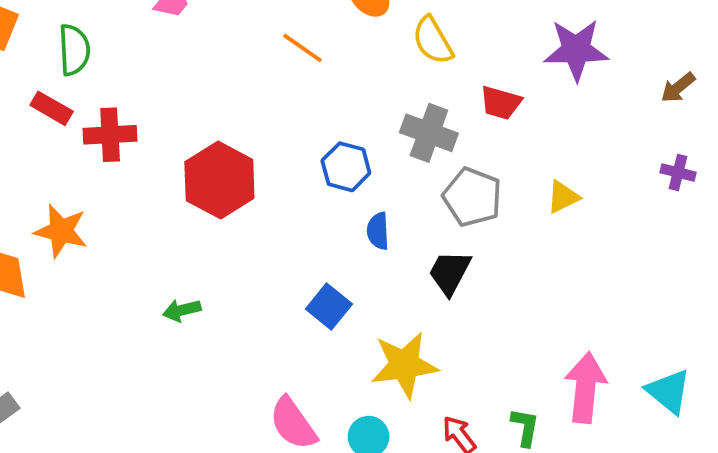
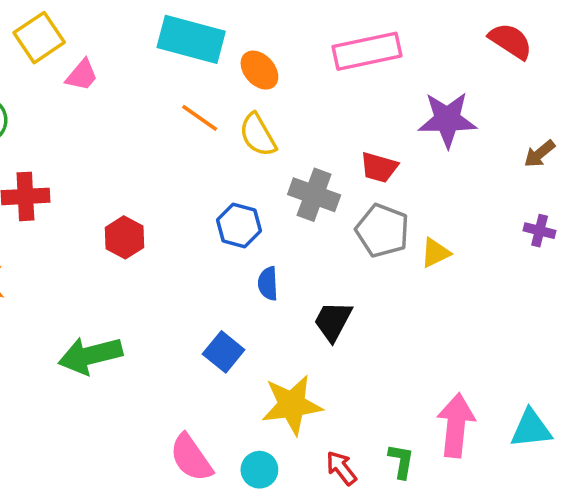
yellow semicircle: (433, 40) -> (258, 135), moved
red hexagon: (219, 180) -> (125, 237), size x0.6
gray pentagon: (472, 197) -> (382, 231), moved
green arrow: (182, 310) -> (90, 355), size x1.8
cyan triangle: (669, 391) -> (531, 429), turned -45

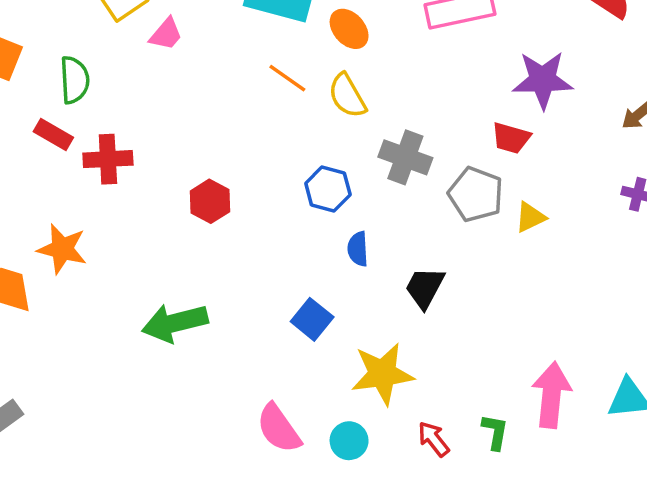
red trapezoid: (379, 167) -> (511, 138), moved

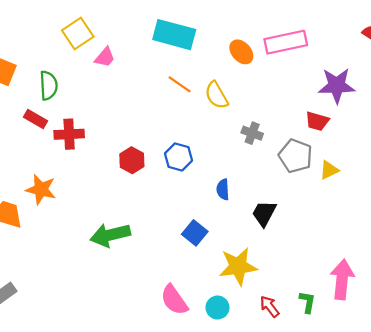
orange ellipse: (349, 29) -> (241, 52), moved
gray cross: (405, 157) -> (252, 133), size x0.7
blue hexagon: (328, 189) -> (179, 157), moved

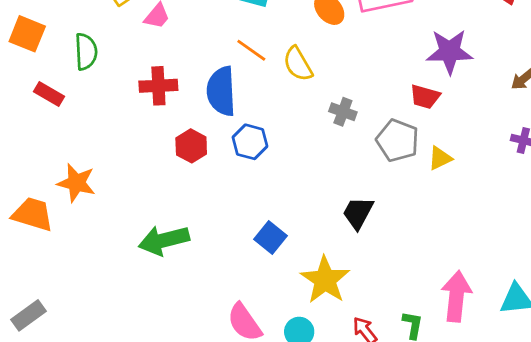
red rectangle: (36, 119) -> (49, 94), moved
red cross: (69, 134) -> (158, 86), moved
blue semicircle: (223, 189) -> (221, 91), moved, size x1.8
yellow star: (238, 266) -> (325, 280), turned -30

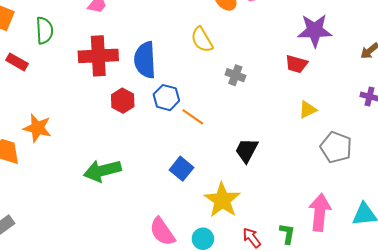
orange line: (251, 50) -> (193, 117), moved
red cross: (158, 86) -> (98, 56), size x1.4
gray pentagon: (398, 140) -> (336, 147), moved

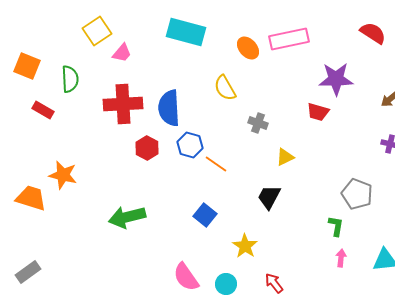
yellow triangle: (308, 110) -> (285, 157), moved
yellow star: (222, 200) -> (245, 246), size x0.7
pink arrow: (320, 212) -> (341, 258), size x0.5
green L-shape: (287, 234) -> (336, 226), moved

